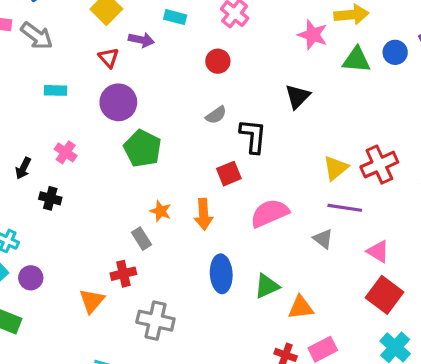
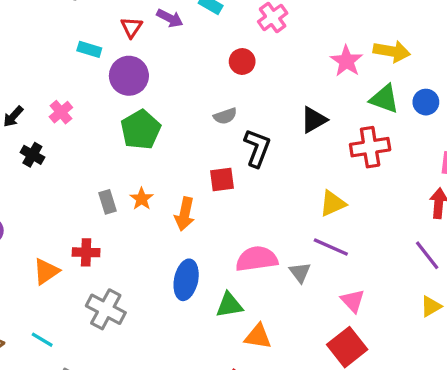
cyan rectangle: (55, 90) -> (89, 49), moved
red cross: (379, 165) -> (370, 147), moved
pink semicircle: (270, 213) -> (257, 259), moved
gray rectangle: (142, 239) -> (107, 202), moved

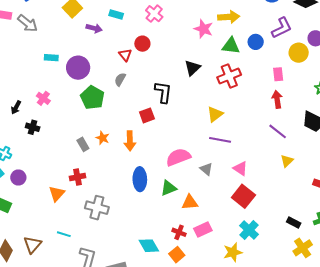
red triangle: (131, 27) -> (125, 55), moved
gray semicircle: (225, 116) -> (120, 79), moved, turned 152
gray triangle: (300, 272) -> (206, 169), moved

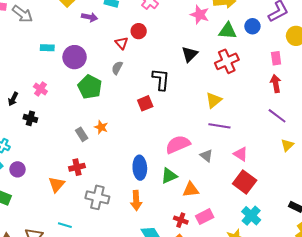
orange arrow: (130, 141) -> (136, 200), moved

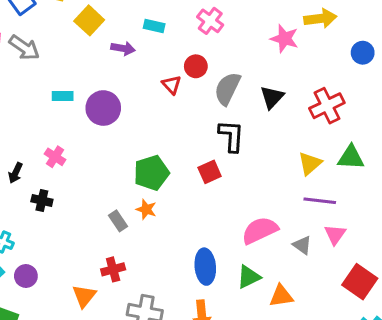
green triangle: (228, 31) -> (351, 157), moved
gray semicircle: (117, 68) -> (227, 89), moved, size x1.6
green pentagon: (90, 87) -> (151, 173), moved, turned 30
pink triangle: (241, 154) -> (335, 234), moved, turned 35

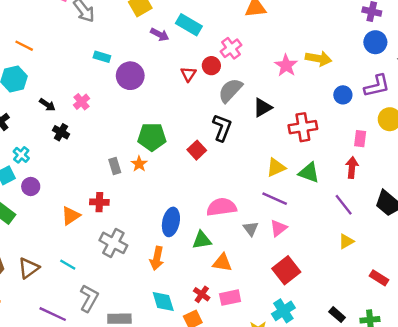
pink cross: (210, 21) -> (231, 48), moved
cyan rectangle: (154, 26) -> (189, 25), size x1.5
red square: (210, 172) -> (197, 150), turned -36
black arrow: (16, 173) -> (47, 105), turned -98

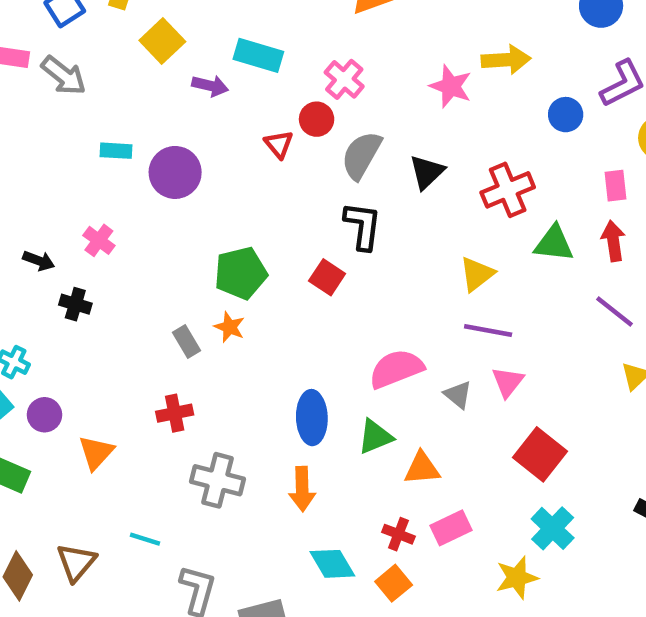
green triangle: (309, 173) -> (554, 244), moved
orange triangle: (71, 216) -> (96, 453), moved

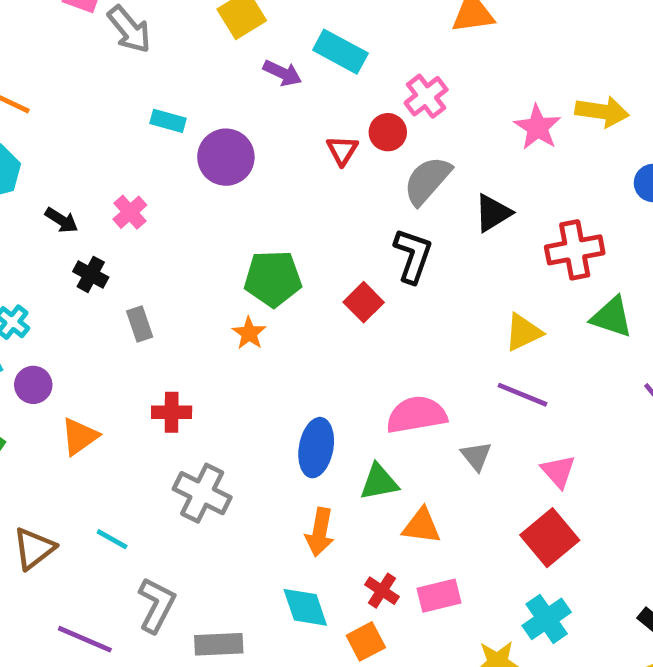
gray rectangle: (187, 342) -> (140, 324), moved
pink triangle: (508, 382) -> (558, 471), moved, turned -32
orange arrow: (302, 489) -> (320, 532), moved

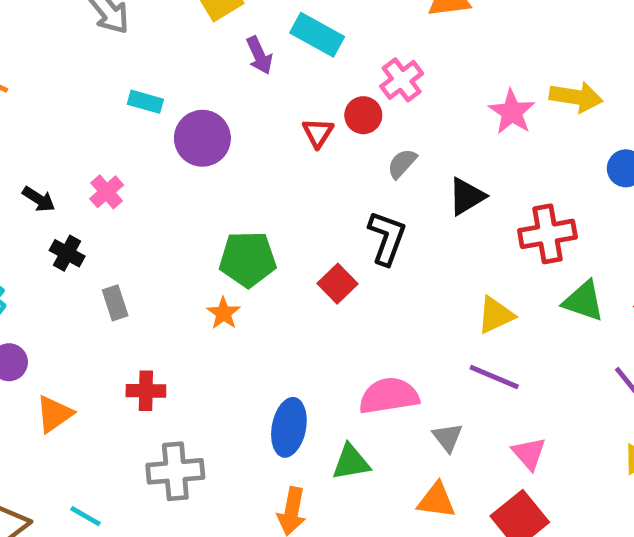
purple arrow: (282, 73) -> (259, 55), turned 39
gray semicircle: (427, 181) -> (402, 164), size x0.6
gray cross: (202, 493) -> (175, 471), turned -32
orange triangle: (422, 526) -> (436, 500), moved

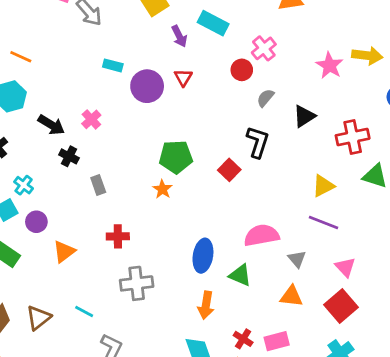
red triangle: (318, 133) -> (183, 77), moved
black arrow: (39, 199) -> (51, 125), size x1.4
green triangle: (351, 462) -> (240, 275), turned 35

